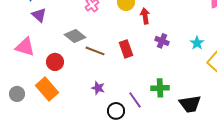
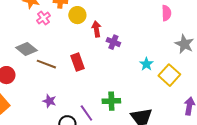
purple cross: (162, 41) -> (113, 42), moved
cyan star: (197, 43) -> (146, 64), moved

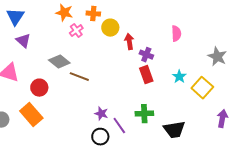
pink semicircle: (166, 13) -> (176, 34), moved
red rectangle: (77, 62) -> (146, 75), moved
purple star: (49, 101) -> (101, 114), moved

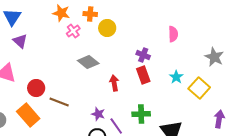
red arrow: (129, 42) -> (114, 83), moved
gray diamond: (59, 62) -> (88, 62), moved
brown line: (79, 77) -> (59, 102), moved

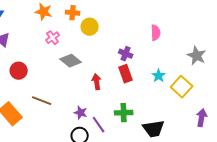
pink cross: (73, 31) -> (53, 38), moved
red circle: (36, 88) -> (19, 71), moved

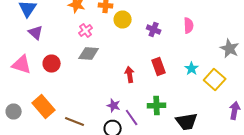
purple cross: (126, 54) -> (154, 30), moved
gray diamond: (71, 61) -> (89, 54), moved, turned -35
brown line: (42, 101) -> (75, 122), moved

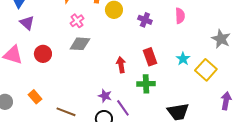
orange rectangle: (44, 106) -> (35, 97), size x0.6
green cross: (157, 106) -> (146, 84), moved

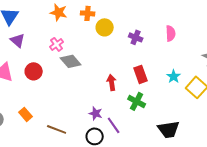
pink cross: (77, 21) -> (57, 44), moved
gray diamond: (80, 44) -> (71, 61), turned 45
green cross: (146, 84) -> (137, 101), turned 30

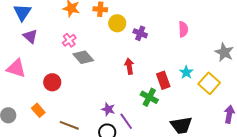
purple cross: (136, 37) -> (140, 33), moved
red circle: (34, 71) -> (52, 82), moved
red rectangle: (141, 74) -> (163, 80), moved
red arrow: (112, 82) -> (129, 66), moved

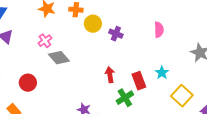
red arrow: (129, 66) -> (110, 75), moved
yellow square: (209, 83) -> (182, 96), moved
green cross: (149, 97) -> (125, 98), turned 30

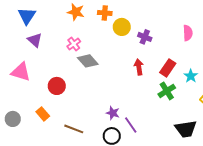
red arrow: (110, 75) -> (139, 67), moved
red rectangle: (139, 81) -> (168, 68), moved, turned 54
green cross: (125, 98) -> (167, 91), moved

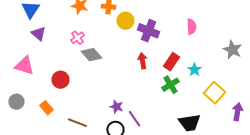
purple cross: (145, 37) -> (148, 31), size x1.5
gray circle: (13, 119) -> (16, 102), moved

